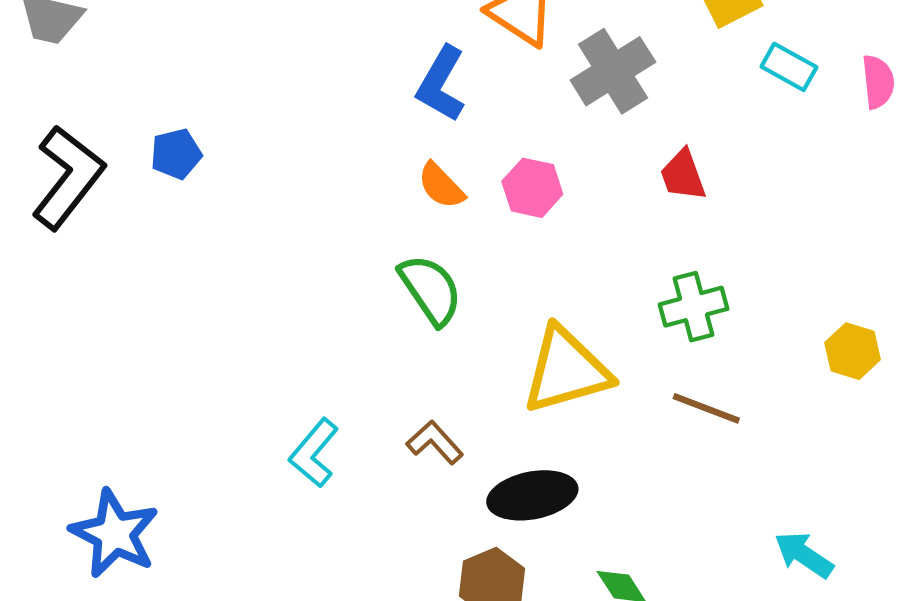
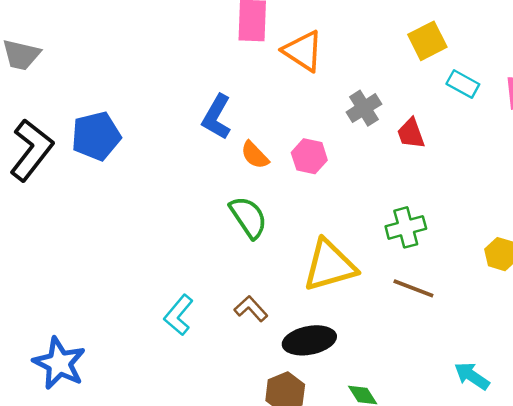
gray cross: (613, 71) -> (364, 108), moved, size x0.7
blue L-shape: (441, 84) -> (217, 117), moved
blue pentagon: (176, 154) -> (96, 136), size x1.6
red trapezoid: (683, 175) -> (411, 133), moved

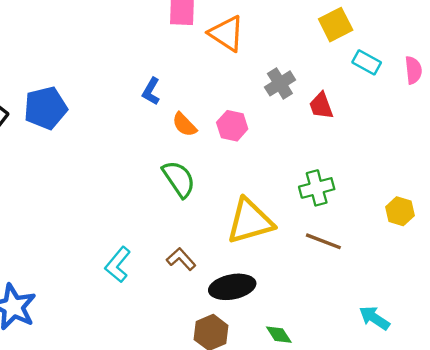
blue L-shape: (217, 117) -> (151, 91), size x0.7

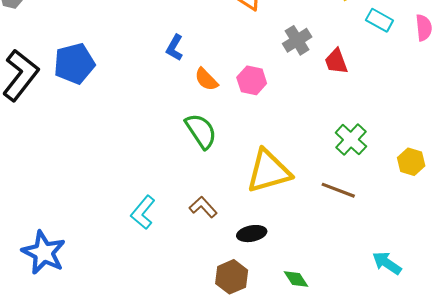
green cross: (317, 188) -> (351, 140), moved, turned -32
black ellipse: (232, 287) -> (252, 234), size x0.7

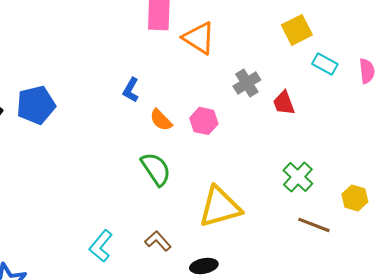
brown line: (338, 190) -> (314, 225), moved

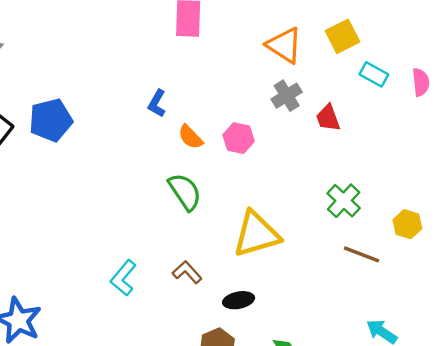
orange triangle: (199, 38) -> (284, 45), moved

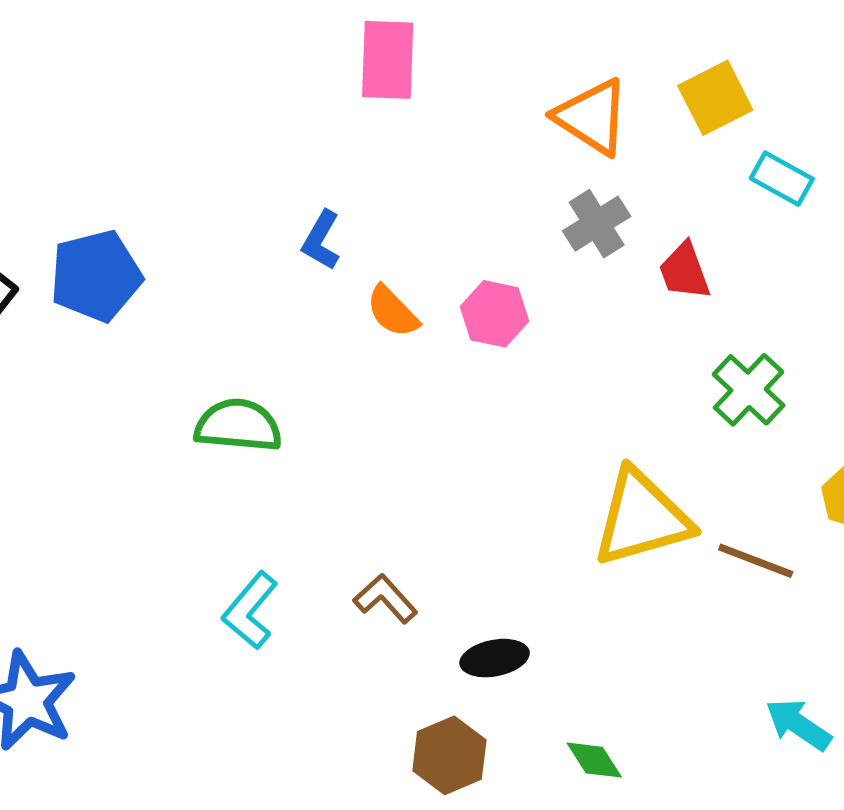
green semicircle: (185, 192) -> (238, 425), moved, turned -51
green cross: (344, 201) -> (749, 390), moved
yellow triangle: (256, 234) -> (642, 518), moved

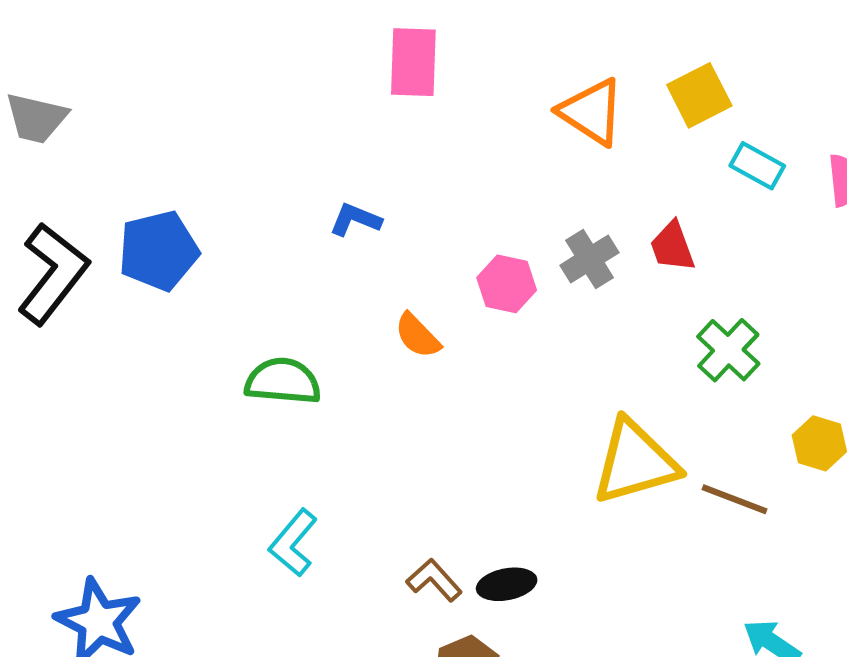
gray cross: (597, 224) -> (589, 259), moved
blue L-shape: (321, 240) -> (355, 220), turned 82
orange semicircle: (392, 311) -> (418, 336), moved
brown L-shape: (385, 599) -> (434, 580), moved

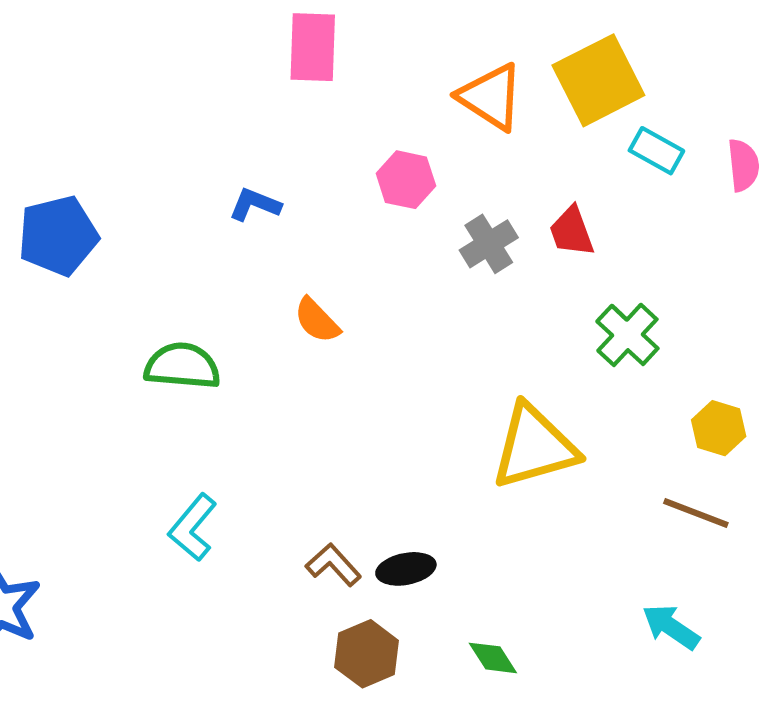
yellow square: (699, 95) -> (598, 80), size x1.4
pink hexagon: (507, 284) -> (406, 180), moved
brown line: (735, 499) -> (696, 513), moved

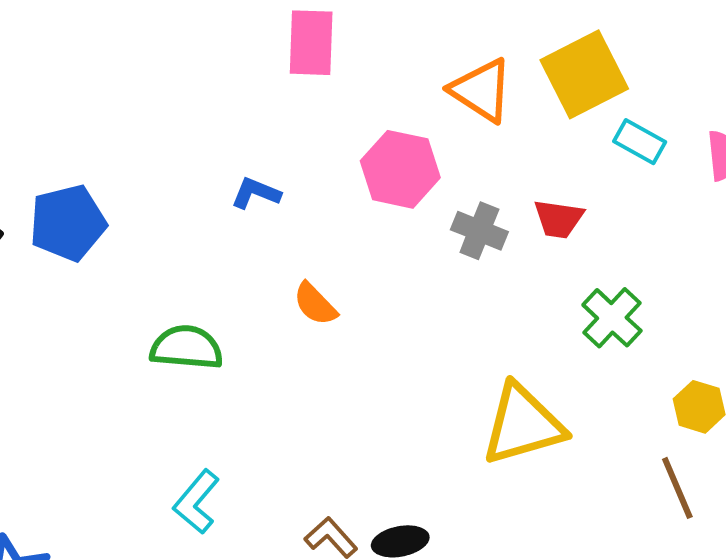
pink hexagon: (406, 180) -> (400, 169), size x1.4
red trapezoid: (572, 231) -> (559, 219), turned -62
gray cross: (489, 244) -> (479, 231), turned -36
brown line: (696, 513) -> (677, 488), turned 46

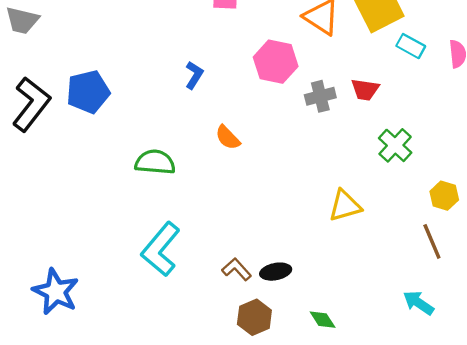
blue L-shape: (256, 193) -> (194, 75), turned 100
gray cross: (479, 231) -> (320, 96), turned -36
yellow triangle: (523, 425) -> (345, 206), size x0.7
cyan L-shape: (196, 502) -> (161, 249), size x1.5

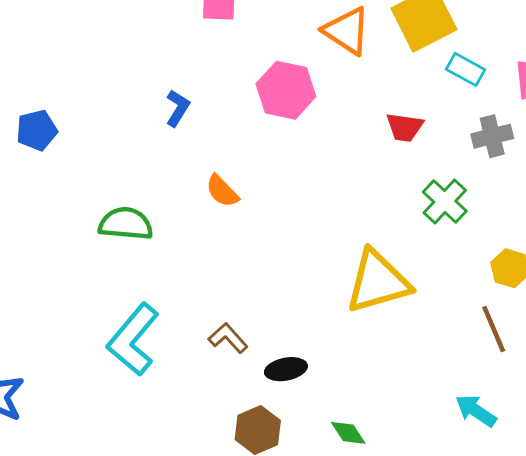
blue pentagon: (88, 92) -> (37, 130), size x0.7
gray cross: (320, 96) -> (492, 136), moved
yellow triangle: (345, 206) -> (378, 282), size x1.5
brown L-shape: (237, 269) -> (228, 338), moved

